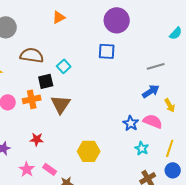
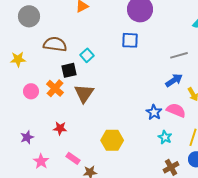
orange cross: (32, 99) -> (55, 88), turned -36
pink star: (27, 169) -> (41, 161), moved

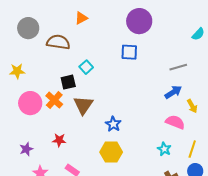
brown semicircle: (55, 44) -> (58, 42), moved
pink circle: (31, 91) -> (30, 103), size x1.5
blue star: (154, 112) -> (113, 124), moved

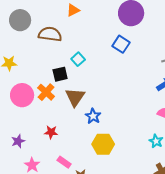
blue square: (129, 52) -> (121, 44), turned 30
blue star: (113, 124) -> (93, 116), moved

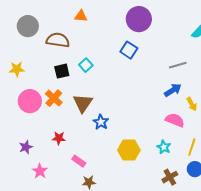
orange triangle: (73, 10) -> (81, 16), turned 32
black square: (60, 74) -> (62, 71), moved
yellow hexagon: (103, 144) -> (129, 150), moved
pink rectangle: (64, 162) -> (79, 161), moved

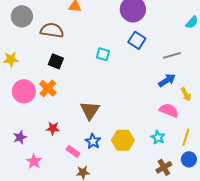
blue square: (129, 50) -> (137, 40), moved
cyan square: (86, 65) -> (103, 54), moved, turned -32
black square: (62, 71) -> (56, 61), turned 35
brown triangle: (83, 103) -> (90, 110), moved
blue star: (101, 122) -> (93, 141), moved

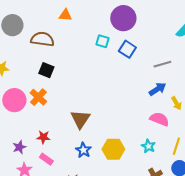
cyan square: (103, 54) -> (102, 41), moved
purple star: (20, 137) -> (19, 147), moved
pink rectangle: (73, 151) -> (46, 159), moved

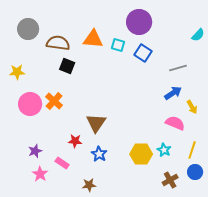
orange triangle: (65, 15) -> (93, 39), moved, size x1.5
black square: (46, 70) -> (67, 66), moved
red star: (43, 137) -> (75, 141), moved
yellow hexagon: (113, 149) -> (141, 154), moved

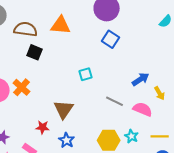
cyan square: (118, 45) -> (86, 74), moved, turned -32
gray line: (178, 68) -> (115, 101), moved, turned 42
yellow line: (192, 150) -> (160, 136), turned 72

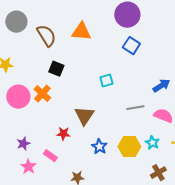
brown semicircle: (26, 29) -> (46, 36), turned 50
black square: (35, 52) -> (56, 69), moved
gray line: (115, 101) -> (135, 108), turned -36
blue star: (67, 140) -> (99, 147), moved

